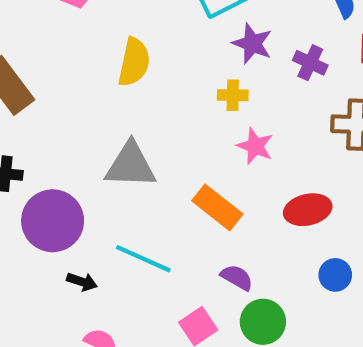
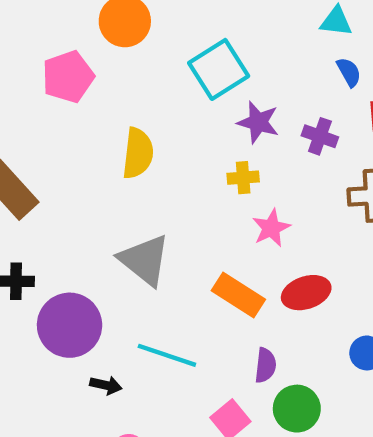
pink star: (255, 146) -> (271, 228), turned 30
gray triangle: (131, 165) -> (145, 260), turned 42
red ellipse: (308, 210) -> (306, 293), moved
purple semicircle: (237, 277) -> (265, 365), turned 72

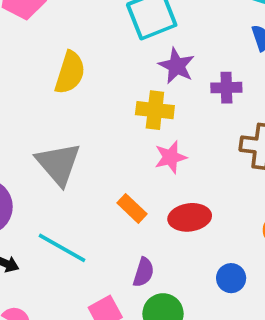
purple cross: (320, 136) -> (226, 88), turned -32
yellow cross: (243, 178) -> (155, 110), size x1.4
orange rectangle: (238, 295) -> (132, 208), size x0.7

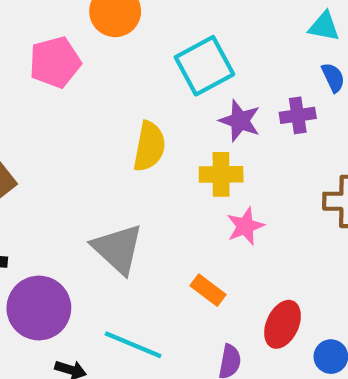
yellow semicircle: (70, 73) -> (149, 146), moved
purple cross: (226, 88) -> (298, 115), moved
red ellipse: (190, 217) -> (283, 324), moved, turned -51

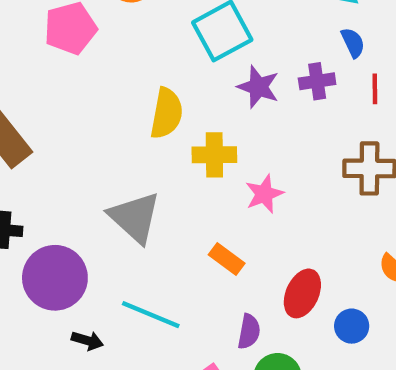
yellow cross: (221, 174) -> (214, 155), moved

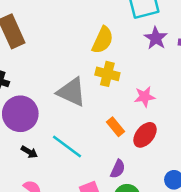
yellow cross: (214, 155) -> (107, 74), moved
gray triangle: (135, 217) -> (71, 92), turned -32
red ellipse: (302, 293) -> (145, 135), moved

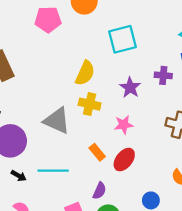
purple star: (156, 38) -> (130, 87), moved
cyan line: (67, 147) -> (53, 171), turned -36

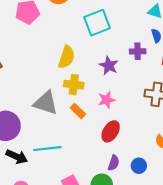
orange rectangle: (97, 152) -> (78, 111), moved
black arrow: (19, 176) -> (17, 157), size x1.5
purple semicircle: (100, 191) -> (114, 163), moved

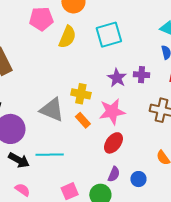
purple cross: (138, 51) -> (142, 75), moved
yellow semicircle: (67, 57) -> (67, 37), moved
pink star: (107, 100) -> (112, 112), size x1.5

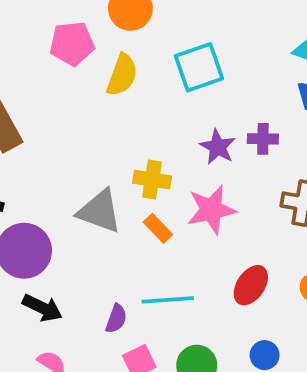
red ellipse: (113, 143) -> (251, 285), moved
cyan line: (50, 155) -> (168, 300), moved
purple semicircle: (114, 174) -> (116, 319), moved
blue circle: (138, 179) -> (265, 355), moved

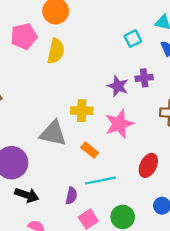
cyan square: (199, 67) -> (133, 39), moved, size x0.6
orange rectangle: (158, 228) -> (90, 150), moved

